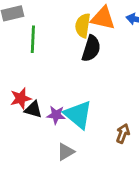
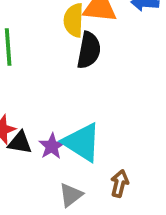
purple star: (56, 115) -> (52, 146), turned -30
brown arrow: (123, 134) -> (120, 183), moved

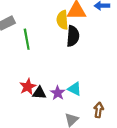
cyan triangle: (82, 142) -> (75, 89), size x0.6

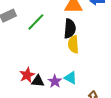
yellow semicircle: (62, 20) -> (73, 44), moved
green line: (27, 39) -> (36, 22), moved, turned 54

